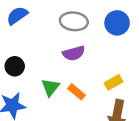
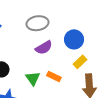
blue circle: (117, 23) -> (74, 39), moved

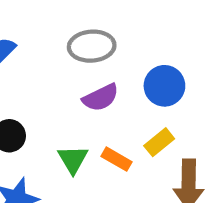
yellow rectangle: (80, 62) -> (159, 142), moved

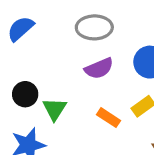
green triangle: (73, 159) -> (55, 109), moved

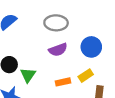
orange rectangle: (109, 118) -> (63, 82), turned -48

